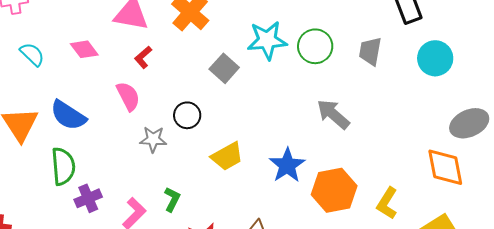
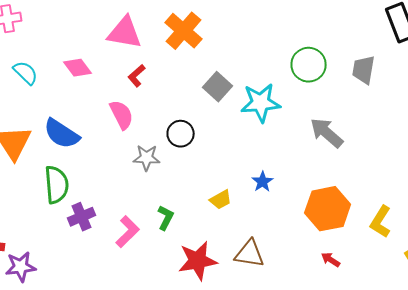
cyan star: (267, 40) -> (261, 103), moved
yellow trapezoid: (227, 156) -> (221, 200), moved, size x0.7
blue star: (287, 165) -> (263, 182), moved, size x0.6

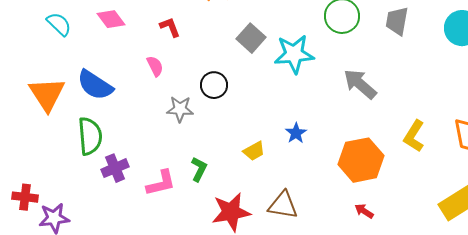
red L-shape: (137, 76) -> (170, 27), turned 110
pink semicircle: (122, 115) -> (155, 66), size x0.7
yellow L-shape: (381, 222) -> (414, 136), moved
pink L-shape: (128, 232) -> (161, 183), turned 32

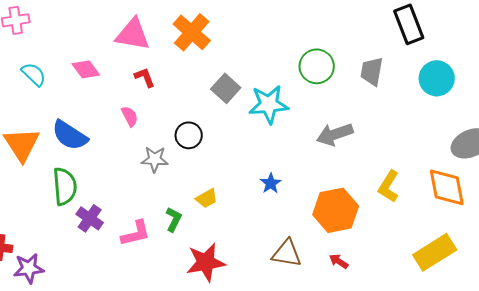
gray arrow: (360, 84) -> (335, 134), turned -60
yellow trapezoid: (254, 151) -> (207, 198), moved
purple cross: (115, 168) -> (90, 218), turned -32
brown triangle: (283, 205) -> (287, 253), moved

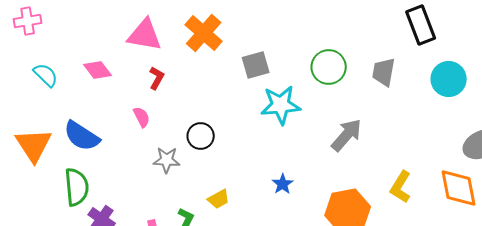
red L-shape: (145, 77) -> (157, 78), turned 50
gray square: (226, 88) -> (256, 65), moved, turned 32
gray arrow: (335, 134) -> (347, 135), turned 150

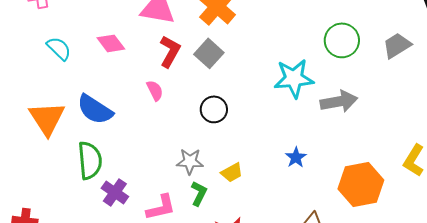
gray square: (256, 65) -> (209, 53), moved, turned -32
gray trapezoid: (384, 72) -> (397, 45), turned 48
red L-shape: (157, 78) -> (170, 51), size x1.4
gray arrow: (347, 135) -> (339, 101), moved, turned 39
gray star: (167, 160) -> (190, 161), moved

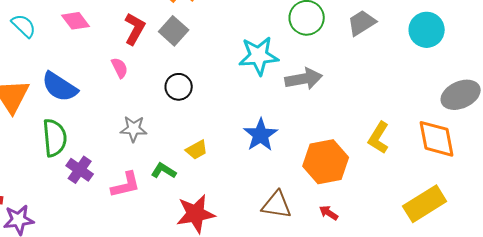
blue star: (296, 157) -> (261, 135), size x1.6
gray star: (190, 161) -> (134, 129), moved
green L-shape: (199, 193) -> (164, 171), turned -85

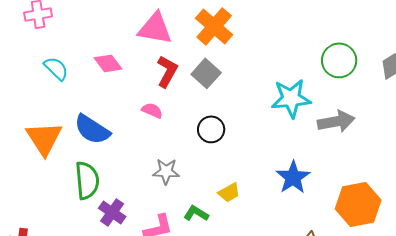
pink semicircle: (120, 68) -> (152, 110), turned -40

